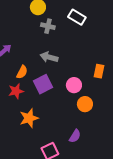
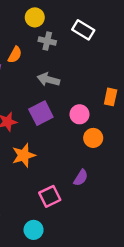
orange semicircle: (22, 72) -> (15, 55), moved

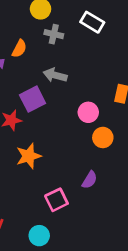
purple square: (41, 113) -> (33, 99), moved

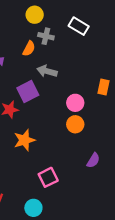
orange semicircle: (19, 49) -> (29, 49), moved
orange circle: (103, 137) -> (75, 124), moved
purple semicircle: (90, 180) -> (93, 160), moved

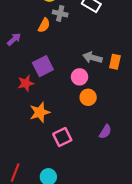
gray arrow: (47, 71) -> (92, 58), moved
pink circle: (75, 103) -> (80, 77), moved
pink square: (48, 177) -> (62, 137), moved

